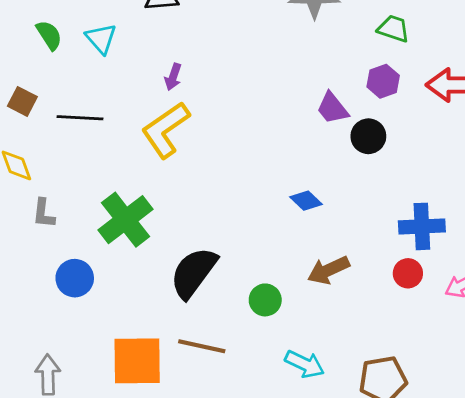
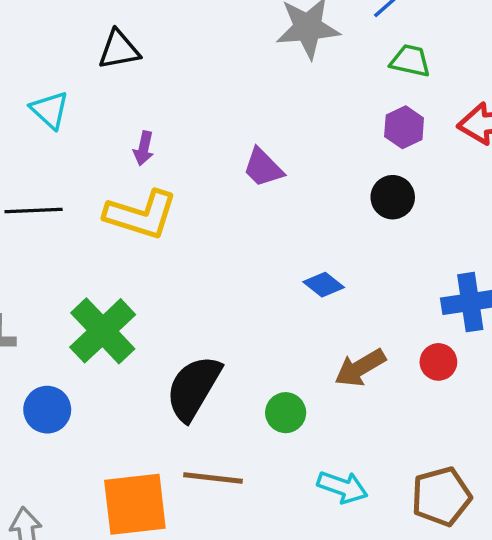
purple trapezoid: (332, 108) -> (263, 168), moved
yellow L-shape: (165, 130) -> (141, 215), turned -122
red circle: (408, 273) -> (438, 362), moved

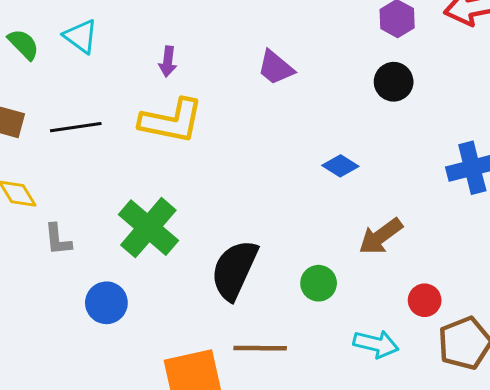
red circle: (438, 362) -> (425, 300), moved

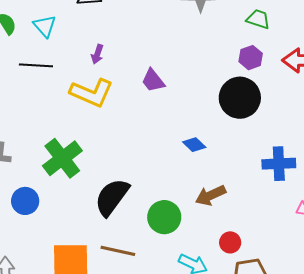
purple trapezoid: (276, 68) -> (153, 80), moved
black circle: (394, 82) -> (240, 98), size x1.6
black line: (76, 127) -> (36, 65), moved
green circle: (319, 283) -> (164, 217), size x1.4

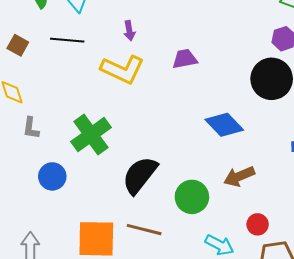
purple arrow: (97, 54) -> (129, 31), turned -30
purple trapezoid: (153, 80) -> (185, 59), turned 116
blue diamond: (194, 145) -> (224, 125), size x1.6

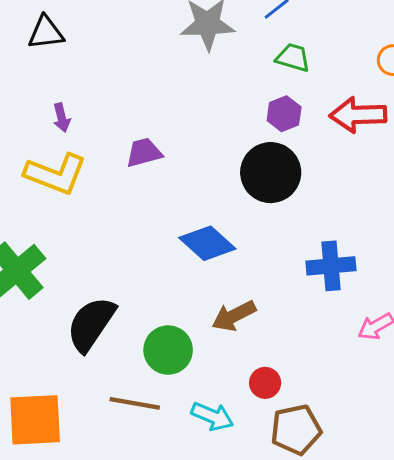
brown line: (144, 230) -> (135, 403), moved

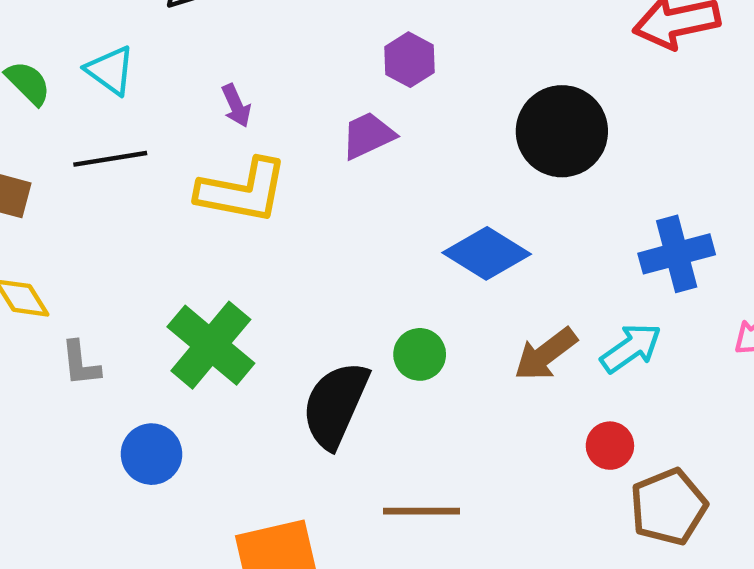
purple hexagon: (284, 114) -> (409, 60), moved
green circle: (168, 350) -> (420, 354), moved, size x0.7
cyan arrow: (212, 416) -> (631, 348), moved, turned -48

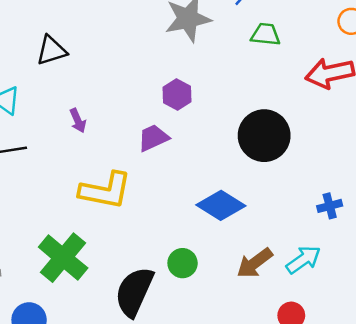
yellow L-shape: (242, 191) -> (105, 190), moved
blue cross: (677, 254) -> (330, 206), size x0.6

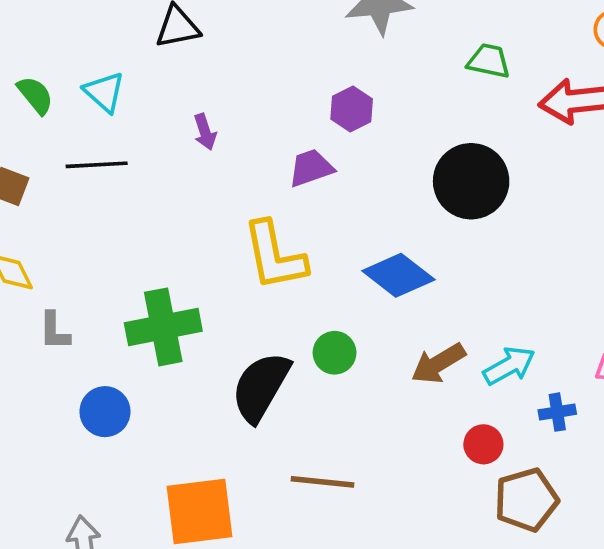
green trapezoid: (266, 34) -> (489, 61), moved
yellow L-shape: (105, 190) -> (275, 256), moved, turned 62
blue cross: (330, 206) -> (557, 412), moved
green cross: (63, 258) -> (163, 327), turned 33

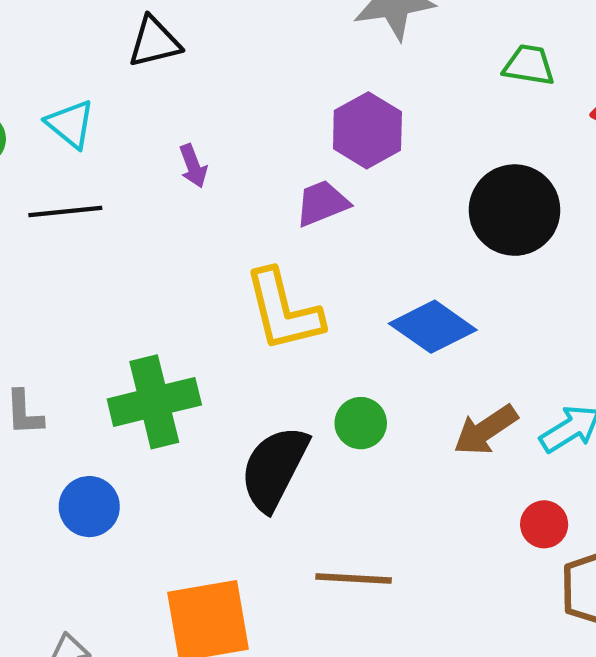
purple hexagon: (352, 109) -> (367, 130), size x1.4

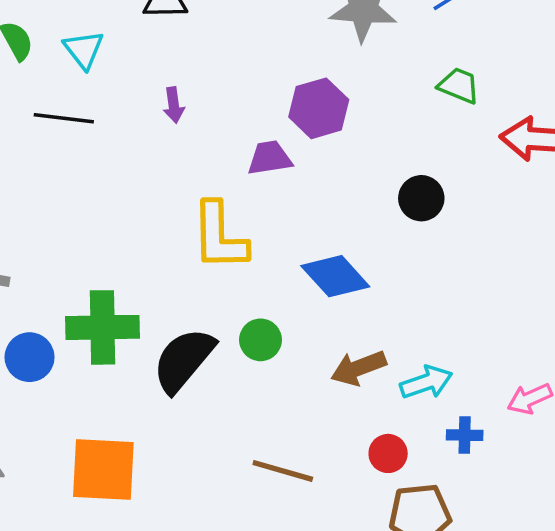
black circle: (515, 210) -> (421, 198), size x0.6
green cross: (154, 402) -> (103, 327), moved
brown line: (354, 578) -> (283, 471), moved

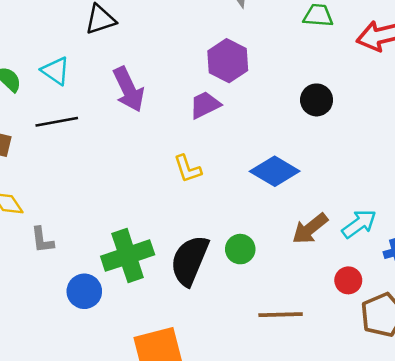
purple arrow: (174, 105) -> (129, 89), size x1.8
yellow L-shape: (219, 236) -> (188, 169), size x0.6
green circle: (260, 340) -> (240, 249), moved

